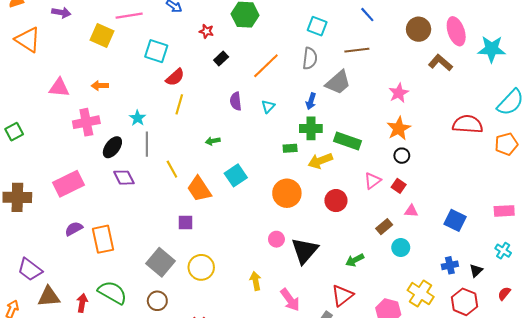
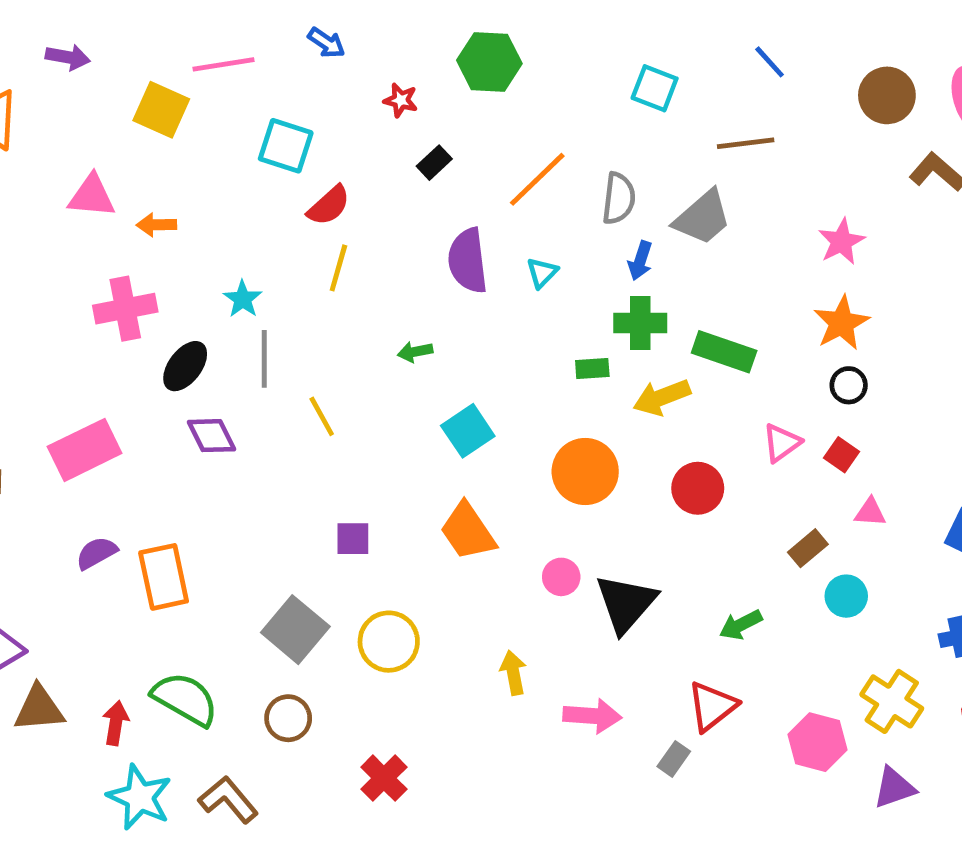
gray semicircle: (310, 58) -> (619, 198), moved
pink triangle: (59, 88) -> (92, 196), moved
purple semicircle: (236, 101) -> (468, 261), size x1.5
orange trapezoid: (199, 189) -> (468, 531), moved
pink arrow: (290, 300) -> (592, 716), turned -50

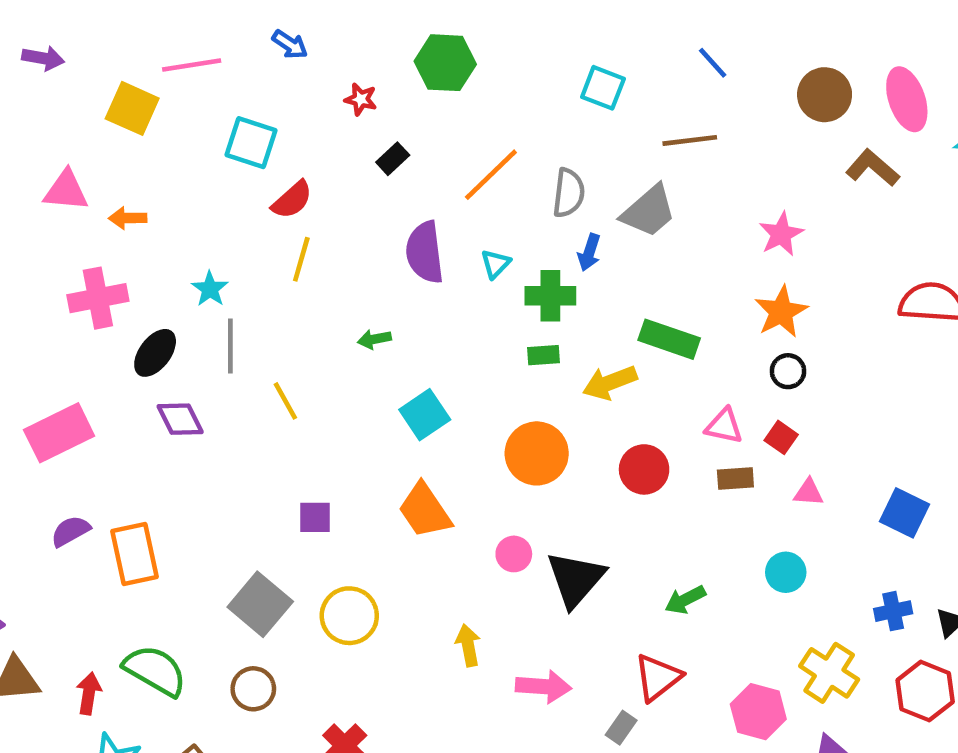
green cross: (640, 323) -> (550, 296), moved
pink triangle: (782, 443) -> (724, 426), turned 48
brown rectangle: (808, 548) -> (735, 479), moved, turned 36

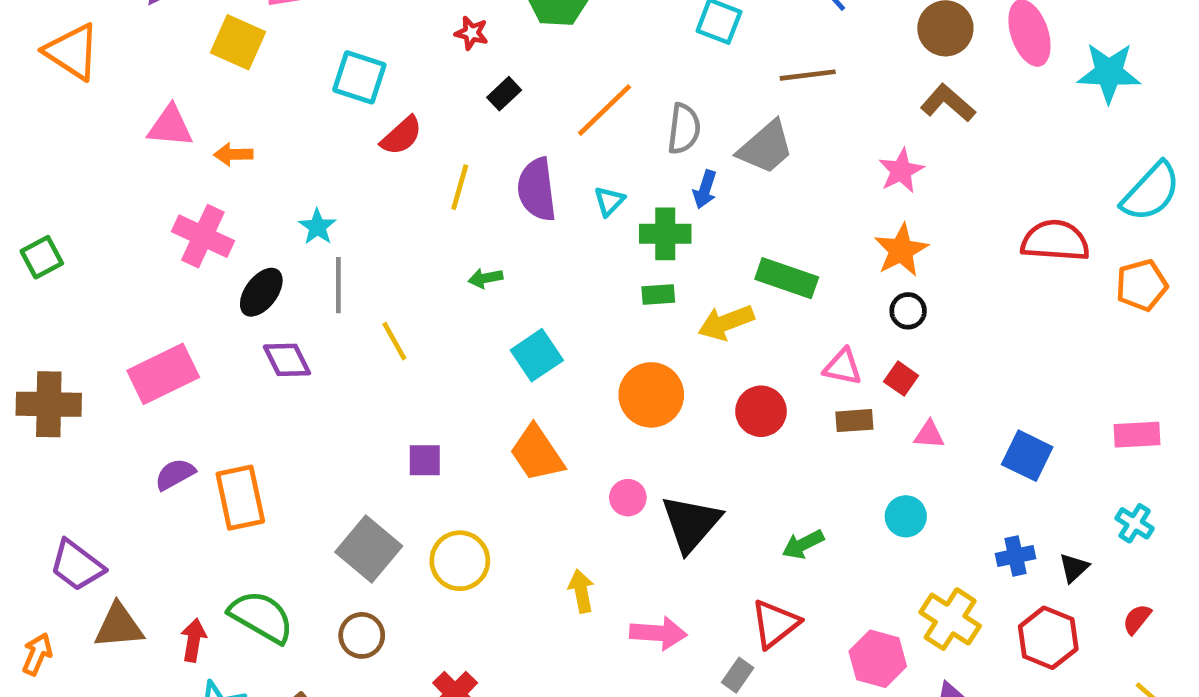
brown L-shape: (873, 168) -> (948, 103), moved
yellow line: (301, 259) -> (460, 187), moved
pink cross: (98, 298) -> (203, 236), turned 36

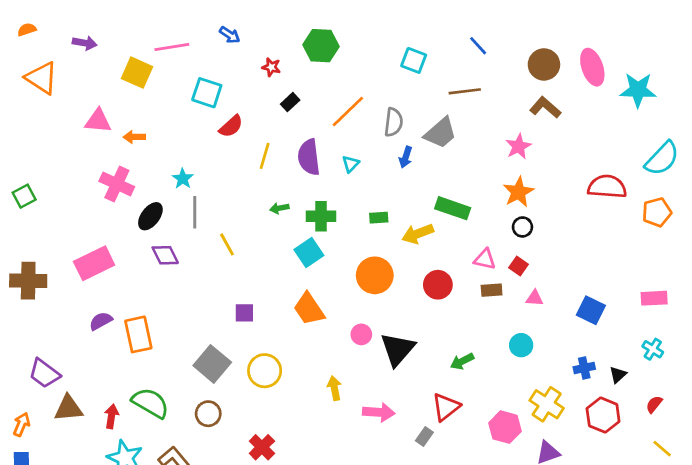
green cross: (665, 234) -> (321, 216), moved

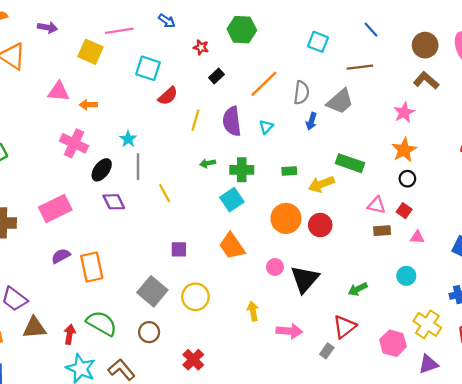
red circle: (438, 285) -> (320, 225), moved

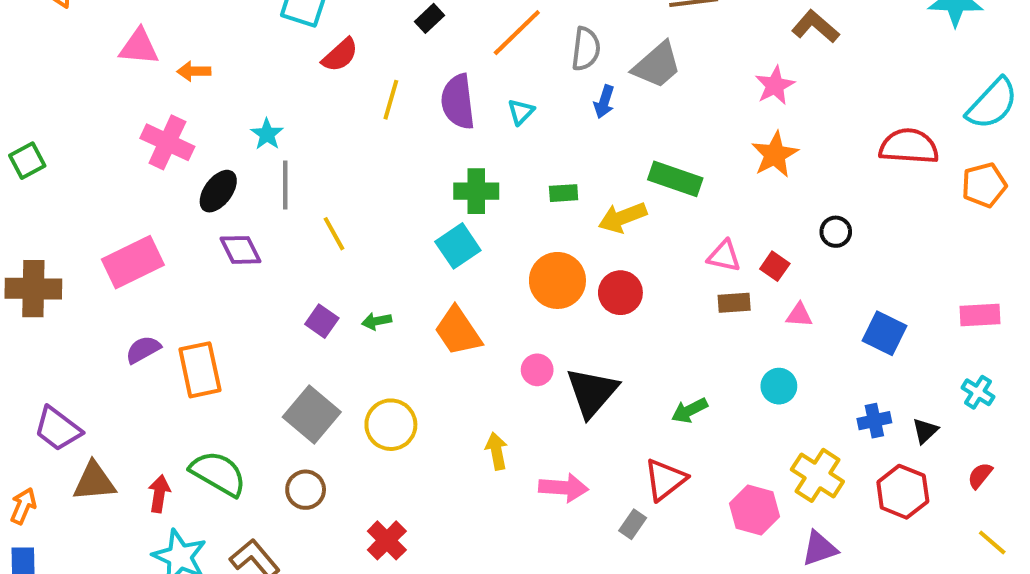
green arrow: (208, 163) -> (377, 321), moved
black circle: (407, 179) -> (836, 232), moved
purple square: (179, 249) -> (322, 321), moved, turned 35

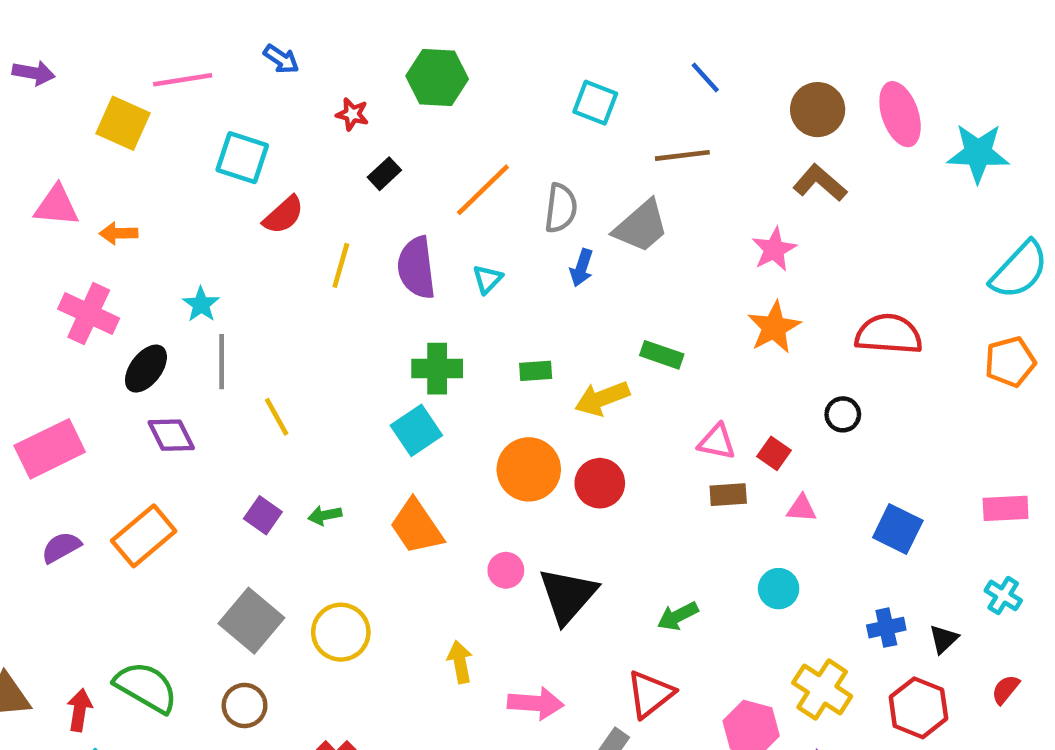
red semicircle: (909, 146) -> (889, 334), moved
green rectangle: (675, 179) -> (662, 355), size x0.7
orange rectangle: (200, 370) -> (144, 536), moved, turned 62

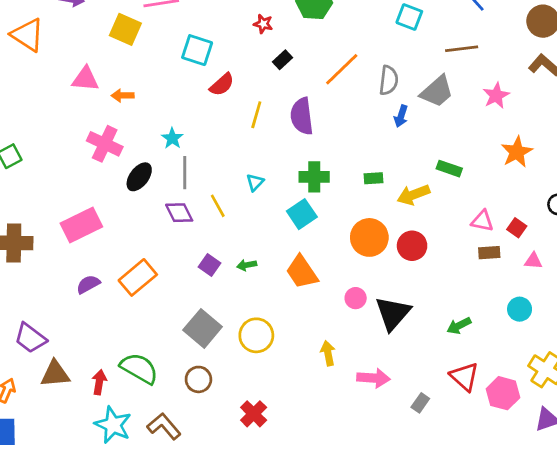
pink star: (774, 249) -> (496, 96), moved
cyan triangle: (488, 279) -> (255, 182), moved
purple diamond: (171, 435) -> (179, 213), moved
red triangle: (650, 694) -> (464, 377), moved, turned -40

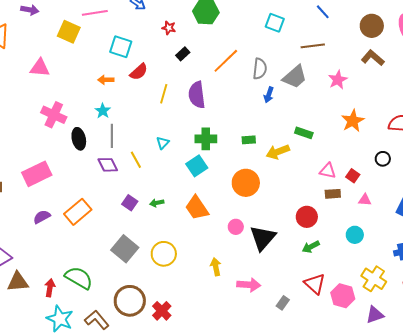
orange arrow: (123, 96) -> (106, 80), moved
black ellipse: (139, 177) -> (79, 139), turned -50
red circle: (412, 246) -> (307, 217), moved
brown circle: (198, 379) -> (130, 301), moved, size x1.6

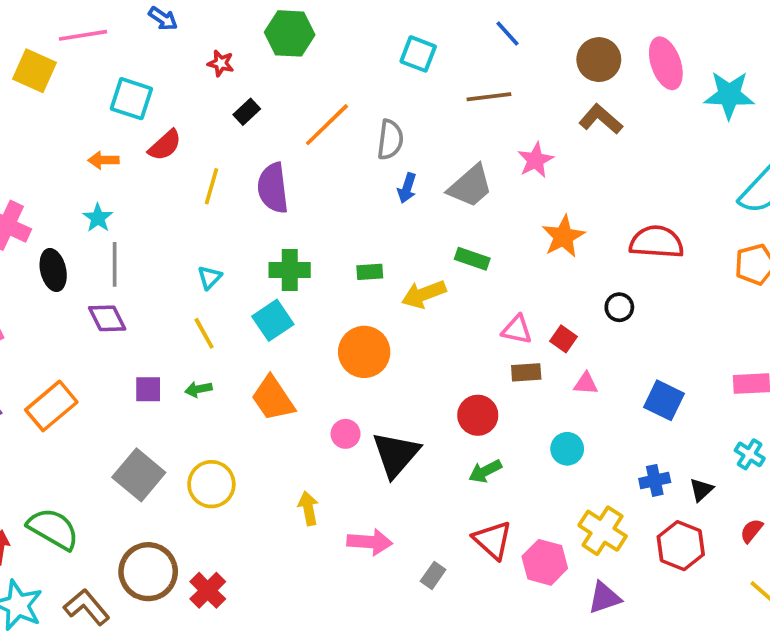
gray trapezoid: (295, 77) -> (470, 186), moved
yellow line: (136, 160) -> (204, 333), moved
purple square: (130, 203) -> (148, 389), turned -35

